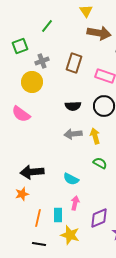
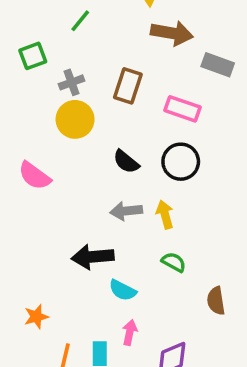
yellow circle: (32, 82) -> (75, 119), moved
black semicircle: (73, 106) -> (126, 162), turned 42
black arrow: (32, 172) -> (93, 257), moved

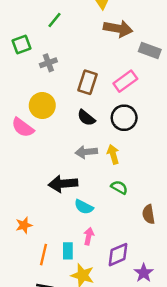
brown rectangle: (128, 86) -> (87, 82), moved
pink rectangle: (182, 109) -> (125, 81), turned -55
yellow circle: (75, 119) -> (42, 106), moved

